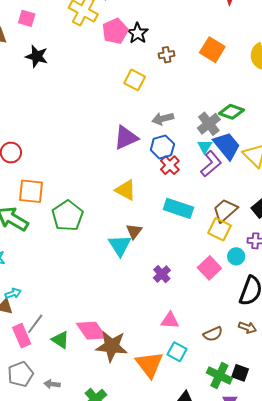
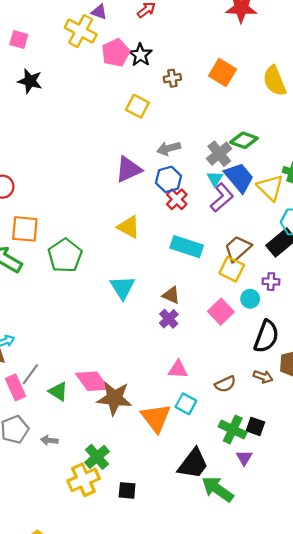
brown triangle: (134, 231) -> (171, 295), moved, turned -42

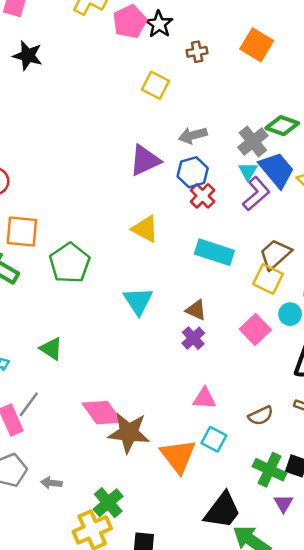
green triangle: (58, 391) -> (51, 349), moved

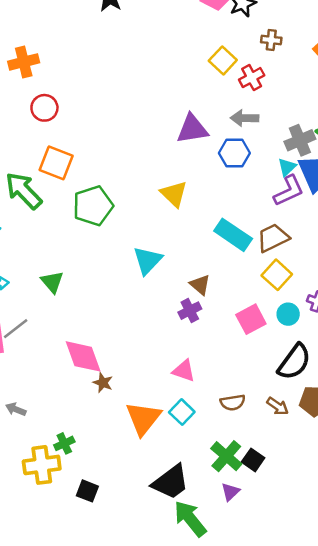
red cross: (203, 196) -> (252, 78), moved
brown trapezoid: (275, 254) -> (273, 238), moved
brown star: (129, 433) -> (103, 383), size x0.5
green cross: (108, 503) -> (64, 443), size x0.7

